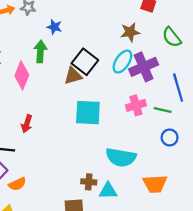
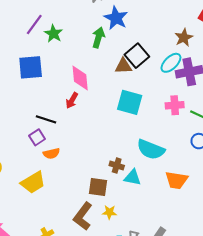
blue star: (54, 27) -> (116, 18), size x1.6
brown star: (130, 32) -> (184, 38), turned -30
pink diamond: (22, 75) -> (80, 78), moved, turned -40

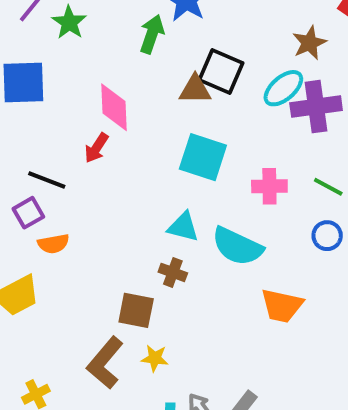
black square: (137, 56) -> (221, 71), turned -30
pink cross: (175, 105) -> (269, 186), moved
cyan triangle: (133, 177) -> (183, 227), moved

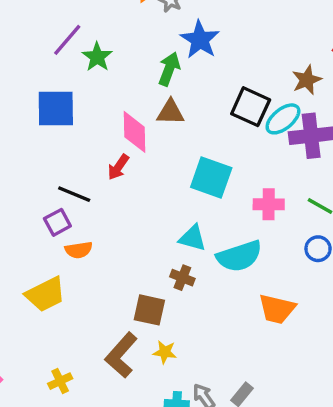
black square: (221, 71) -> (251, 107), moved
brown triangle: (195, 89) -> (171, 112), moved
cyan semicircle: (237, 246) -> (239, 256), turned -45

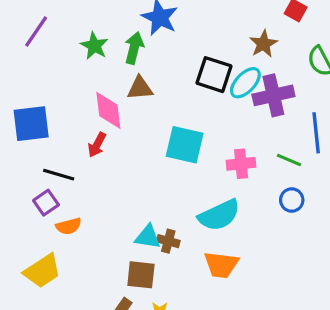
green star: (97, 57) -> (94, 46), moved
blue square: (56, 108) -> (31, 124), moved
cyan triangle: (192, 238) -> (148, 237), moved
orange trapezoid: (277, 309) -> (221, 265), moved

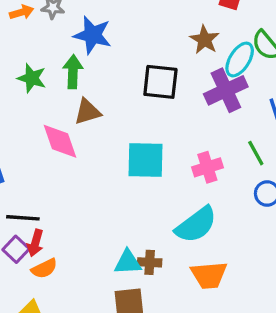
cyan ellipse: (245, 83) -> (240, 59), moved
red arrow: (97, 145) -> (35, 243), moved
green line: (289, 160) -> (256, 153), turned 50

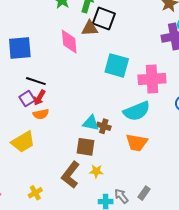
black square: (160, 82) -> (104, 19), moved
pink cross: (207, 167) -> (152, 79), size x1.5

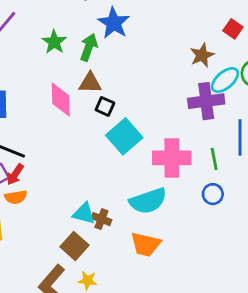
black square: (104, 19) -> (105, 106), moved, size x0.6
cyan square: (117, 65) -> (124, 136), turned 30
brown square: (85, 147) -> (75, 246), turned 30

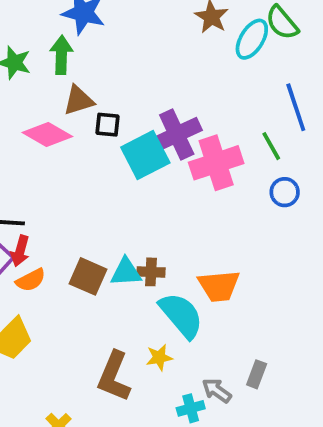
pink diamond: (61, 100) -> (47, 134), turned -40
purple cross: (206, 101) -> (177, 134), moved
cyan square: (124, 136) -> (145, 155), turned 32
cyan semicircle: (148, 201) -> (181, 315), moved, turned -93
brown square: (75, 246) -> (88, 276), moved

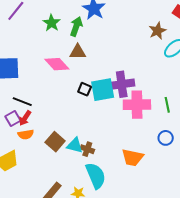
black square: (108, 125) -> (85, 89), moved
blue circle: (285, 192) -> (166, 138), moved
orange trapezoid: (219, 286) -> (133, 158), moved

